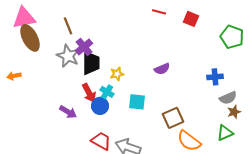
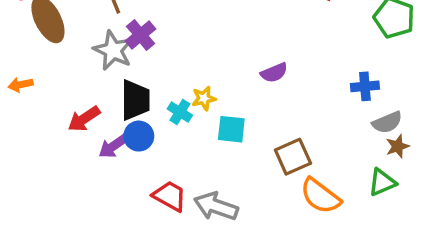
black trapezoid: (91, 63) -> (135, 100), moved
yellow star: (117, 74) -> (204, 98), moved
red arrow: (89, 93) -> (84, 119), moved, turned 84
blue circle: (100, 106) -> (139, 136), moved
purple arrow: (68, 112) -> (113, 146), turned 114

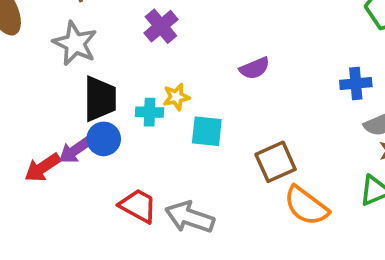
purple cross: (140, 35) -> (161, 26), moved
cyan cross: (180, 112) -> (150, 112), turned -30
red arrow: (84, 119) -> (43, 168), moved

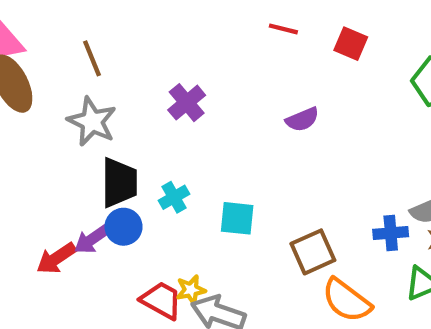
purple semicircle: (255, 68) -> (302, 119), moved
blue cross: (356, 84) -> (391, 233), moved
yellow star: (176, 97) -> (191, 290), moved
cyan cross: (150, 112) -> (174, 197), turned -32

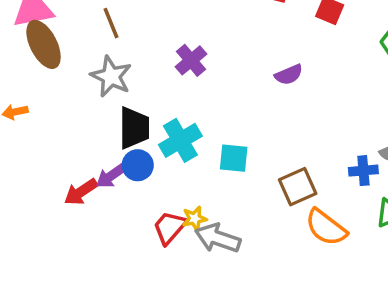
cyan cross: (174, 197) -> (180, 140), size x1.6
red trapezoid: (161, 300) -> (170, 227), turned -78

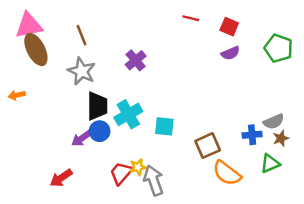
purple semicircle: (289, 75) -> (230, 53), moved
red arrow: (81, 192) -> (61, 178), moved
gray arrow: (218, 238) -> (154, 180), turned 52

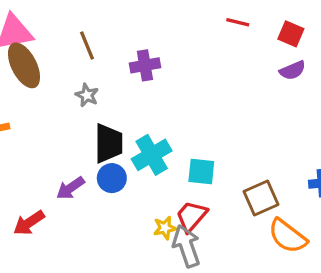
purple cross: (136, 60) -> (145, 65), moved, turned 30
gray star: (82, 71) -> (87, 95), size x0.6
purple arrow: (82, 138) -> (70, 188), moved
red trapezoid: (121, 173) -> (191, 216), moved
red arrow: (61, 178) -> (29, 223), moved

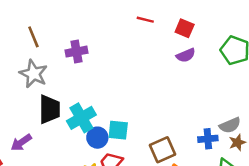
gray star: (87, 95) -> (33, 74), size x1.6
blue circle: (112, 178) -> (97, 138), moved

